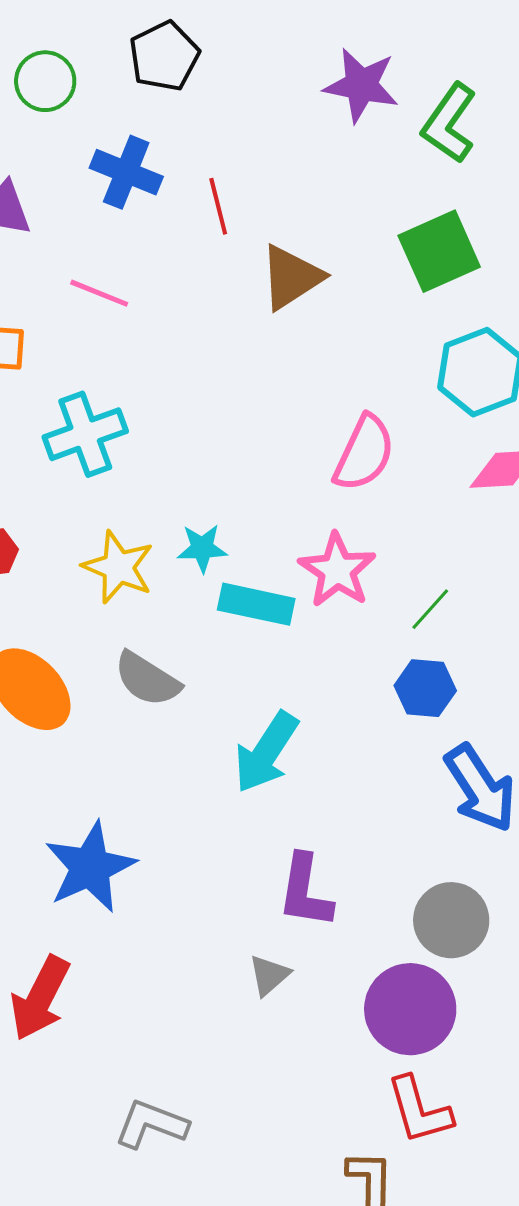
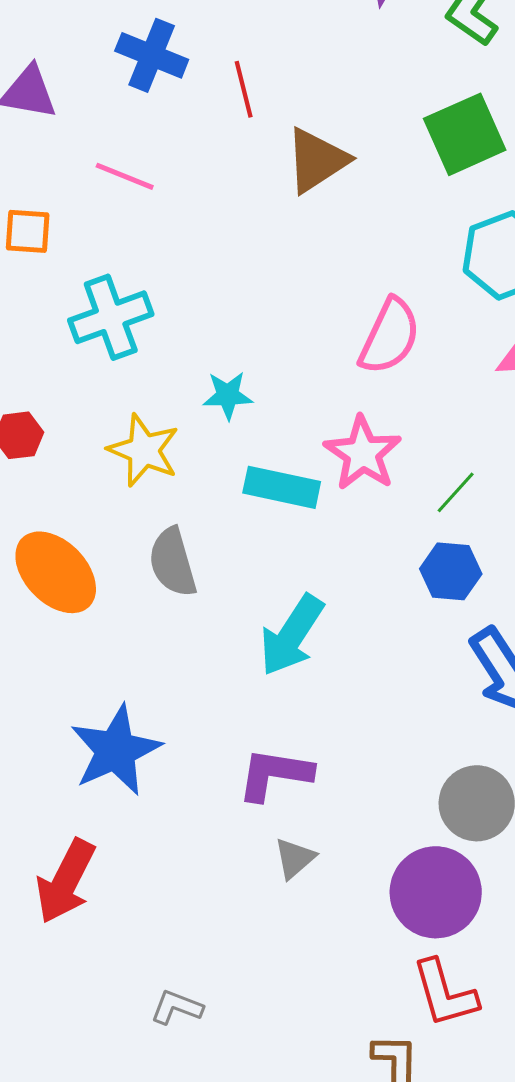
cyan star: (202, 548) -> (228, 395), moved
gray semicircle: (147, 679) -> (173, 562), turned 42
purple L-shape: (305, 891) -> (275, 774), moved, turned 90
gray L-shape: (151, 1124) -> (177, 1007), size x0.7

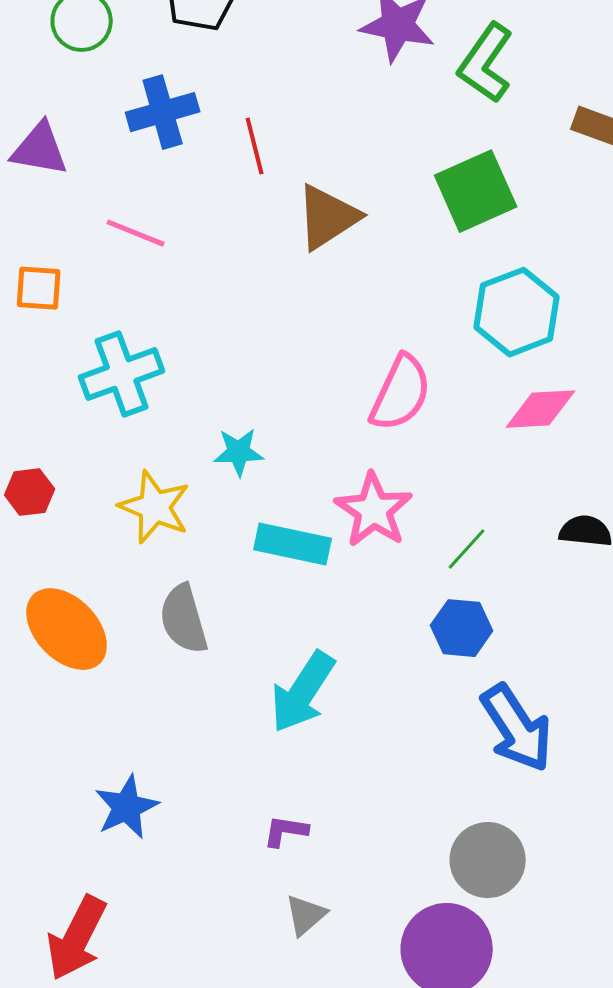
blue cross: (152, 55) -> (163, 112), turned -38
blue star: (116, 750) -> (127, 807), size x0.7
purple L-shape: (275, 774) -> (286, 831), size x0.6

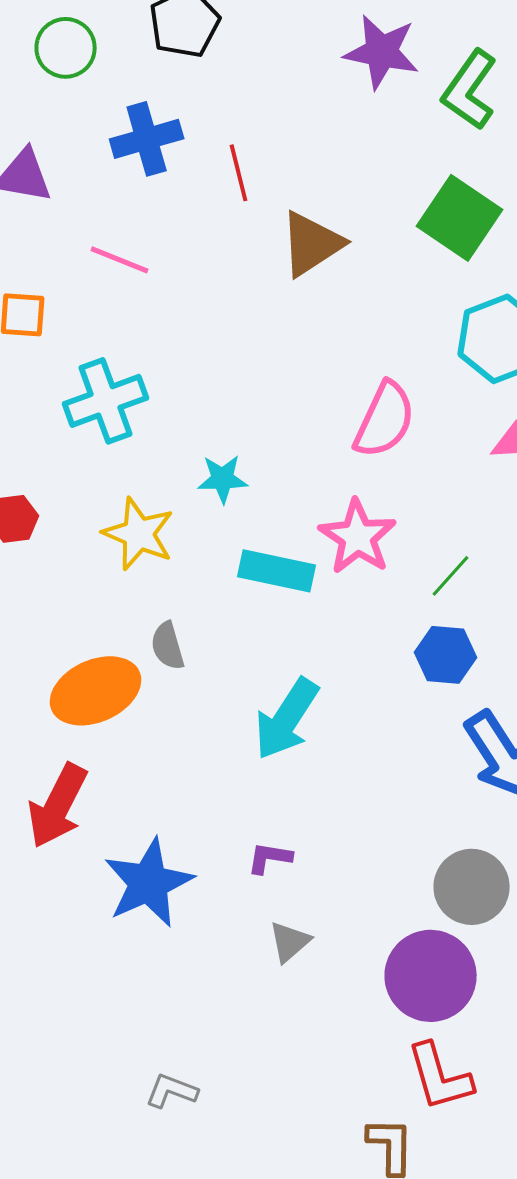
green square: (476, 191) -> (460, 218), turned -32
gray semicircle: (184, 619) -> (168, 646), size x0.7
orange ellipse: (67, 629) -> (96, 691), moved, turned -70
blue star: (127, 807) -> (149, 883), moved, size x1.4
red arrow: (77, 938) -> (58, 806), moved

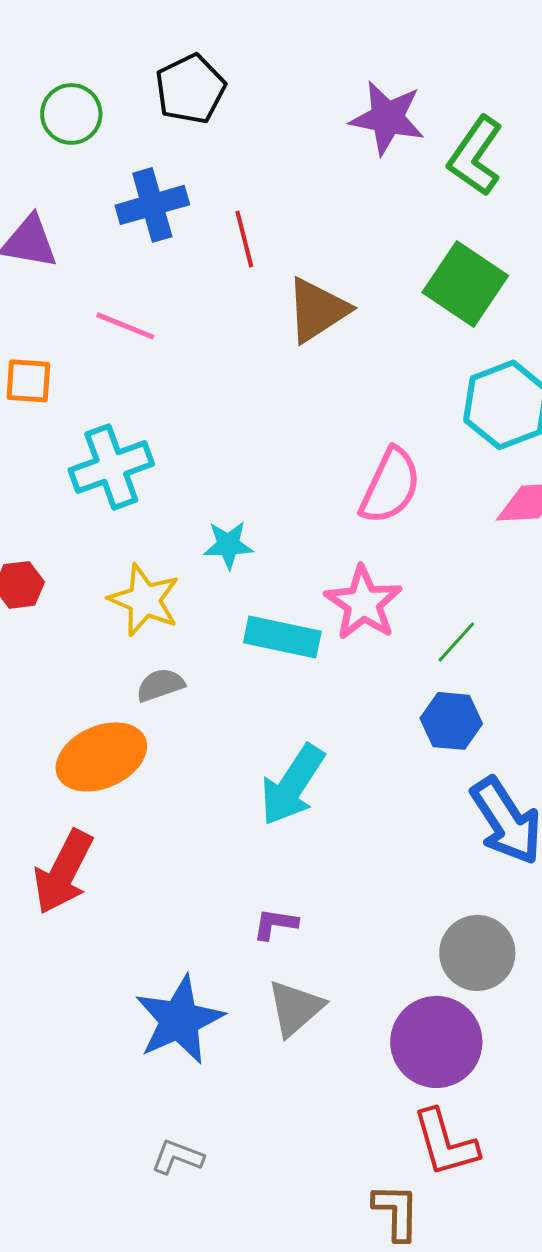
gray semicircle: (168, 646) -> (160, 685), moved, turned 87
blue star: (149, 883) -> (179, 1020), moved
gray triangle: (290, 942) -> (295, 1008), size x1.4

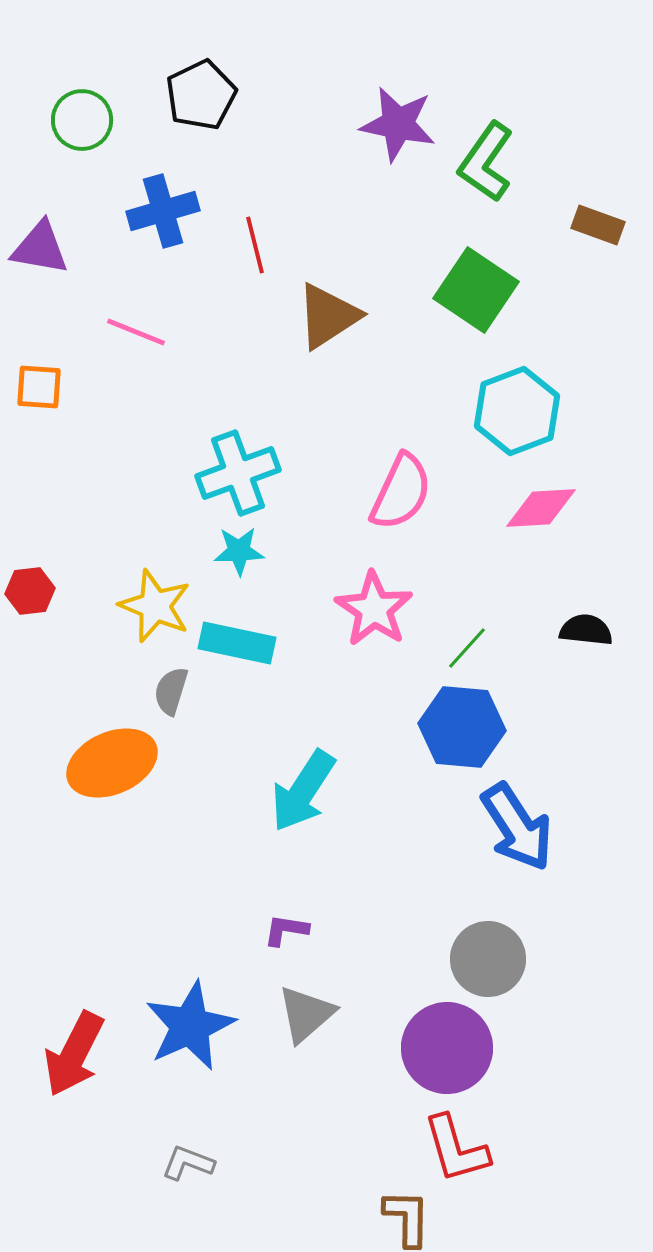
cyan cross: (111, 467) -> (238, 473), moved
cyan rectangle: (282, 637) -> (237, 643), moved
gray semicircle: (160, 685) -> (171, 691), turned -54
blue hexagon: (451, 721) -> (462, 727), size x1.4
red arrow: (63, 872) -> (74, 1054), moved

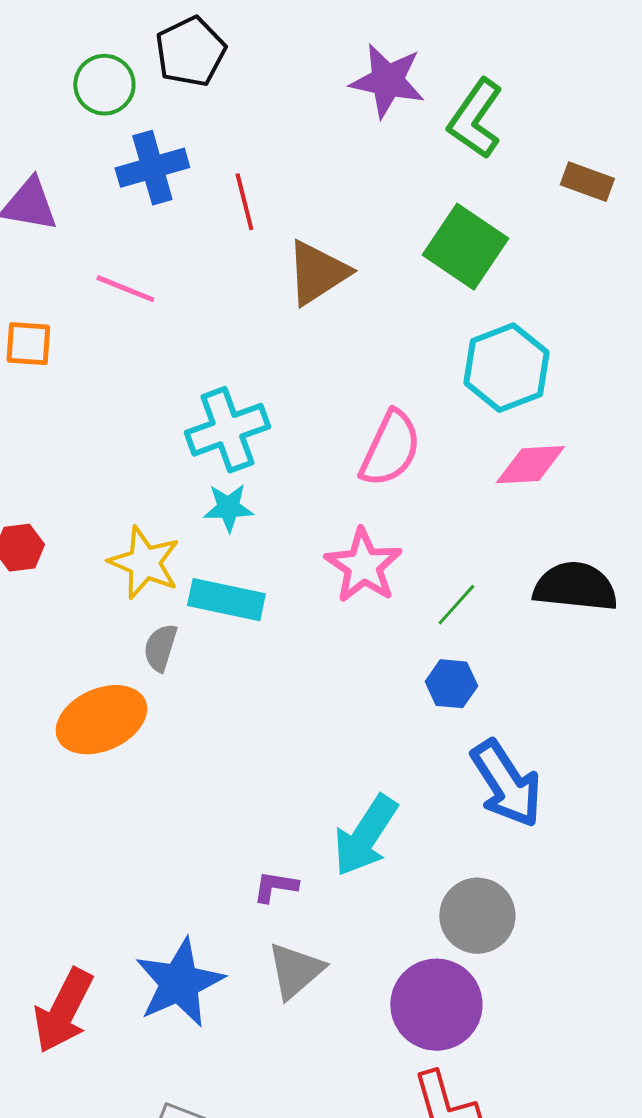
green circle: (82, 120) -> (104, 85), moved
black semicircle: (586, 630) -> (575, 587), size x1.6
blue hexagon: (462, 727) -> (451, 684), size x0.6
cyan arrow: (303, 791) -> (365, 836), moved

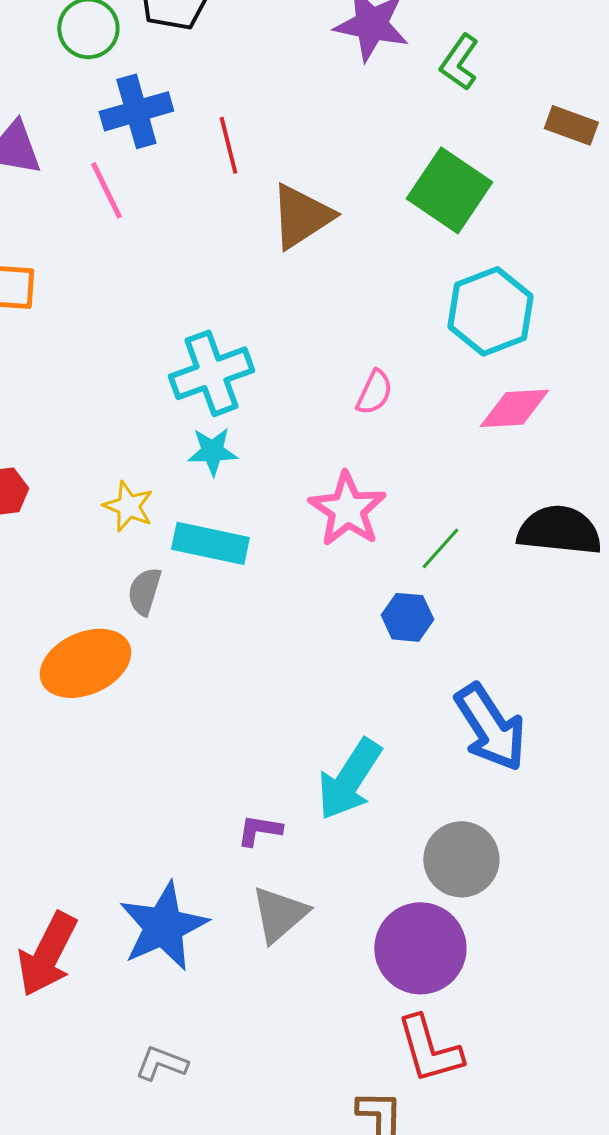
green L-shape: (475, 119) -> (459, 62), size x0.7
pink line: (125, 289) -> (106, 190), moved, turned 42
pink semicircle: (390, 449) -> (374, 392), size x0.6
yellow star: (144, 563) -> (128, 506), size x0.7
blue hexagon: (451, 684) -> (407, 617), moved

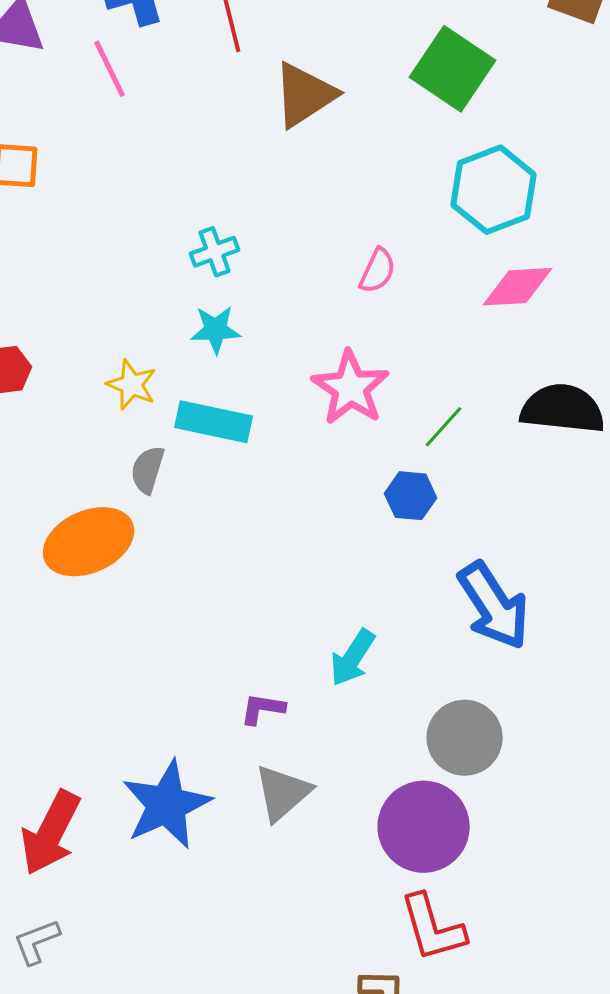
cyan cross: (211, 373) -> (215, 252), size x0.6
cyan arrow: (349, 779) -> (353, 658), size x0.7
gray L-shape: (161, 1063) -> (37, 942), moved, turned -42

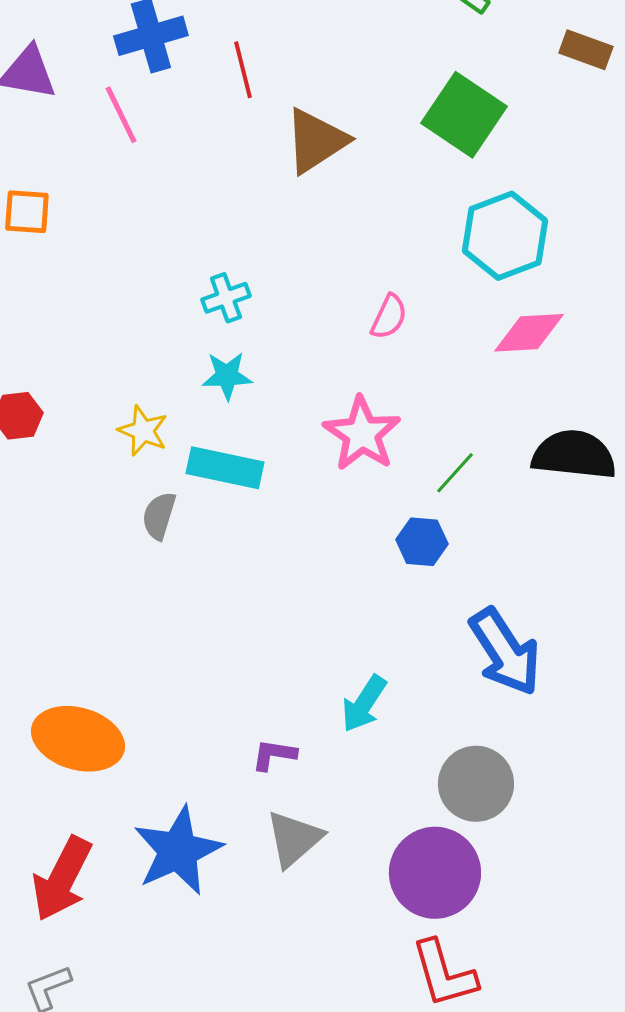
orange ellipse: (89, 542) -> (78, 739), moved, turned 40

